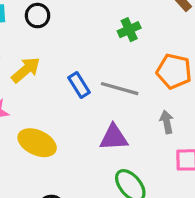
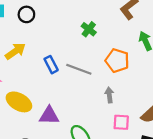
green cross: (129, 30) -> (89, 29), turned -32
purple triangle: (114, 137) -> (49, 115), moved

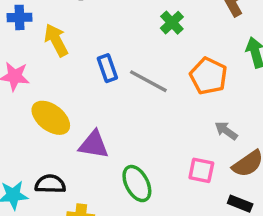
yellow arrow: (15, 51) -> (56, 40), turned -90
gray arrow: (109, 95) -> (226, 131), moved, turned -56

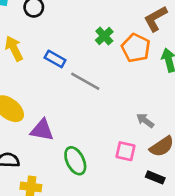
blue rectangle: (107, 68) -> (55, 59), moved, turned -42
orange pentagon: (208, 76) -> (136, 48), moved

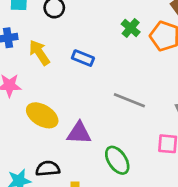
gray line: (85, 81) -> (129, 100), moved

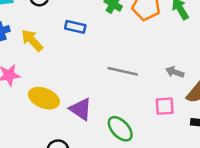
blue rectangle: (83, 58) -> (75, 27), moved
purple triangle: (79, 133) -> (81, 109), turned 40

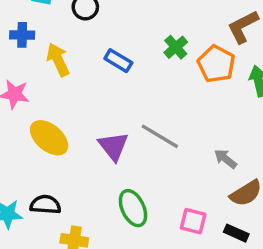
pink square: (165, 106) -> (193, 221), moved
purple triangle: (81, 109) -> (113, 146), moved

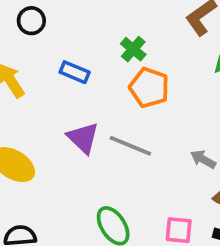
orange pentagon: (216, 64) -> (149, 88), moved
purple triangle: (113, 146) -> (83, 138), moved

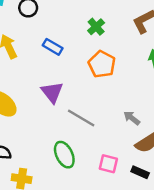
green cross: (133, 49) -> (96, 27), moved
gray line: (130, 146) -> (81, 118), moved

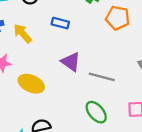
orange pentagon: (102, 64) -> (118, 18), moved

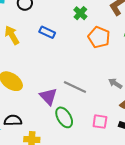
purple triangle: (71, 62) -> (48, 96), moved

